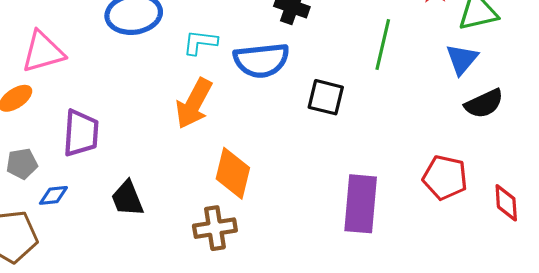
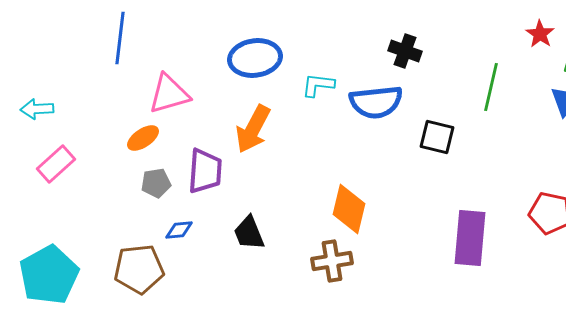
orange arrow: (194, 104) -> (253, 129), moved
gray pentagon: (22, 164) -> (156, 183), moved

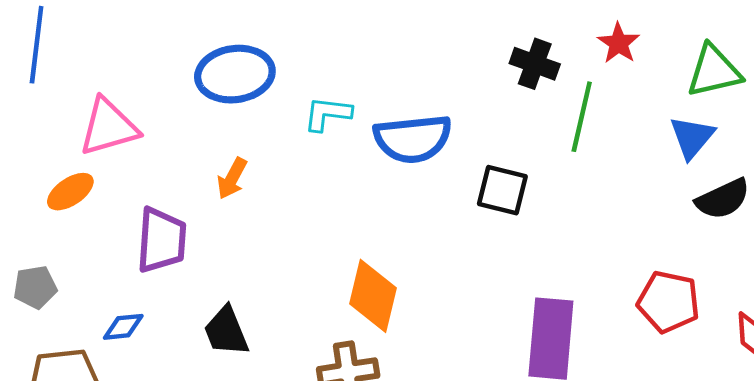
red star: (540, 34) -> (618, 43), moved
black cross: (405, 51) -> (535, 64), moved
orange arrow: (253, 129) -> (232, 178), size x0.6
gray pentagon: (156, 183) -> (35, 287), moved

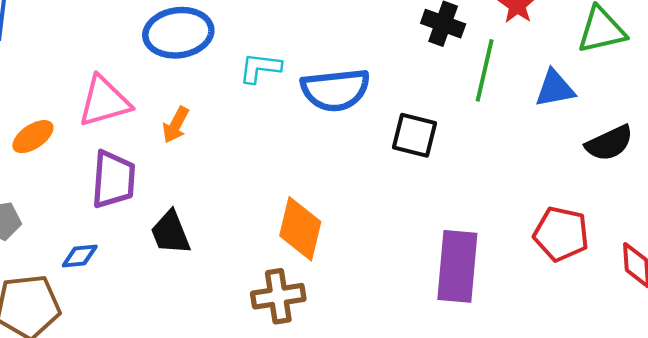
pink triangle: (109, 127) -> (104, 102), moved
blue triangle: (692, 137) -> (555, 89), moved, turned 39
black trapezoid: (226, 331) -> (171, 233), moved

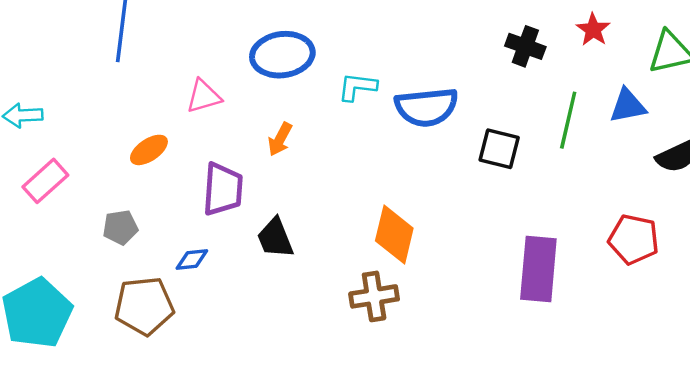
green line: (485, 70) -> (568, 120), moved
pink triangle: (104, 102) -> (204, 96), moved, size x0.7

